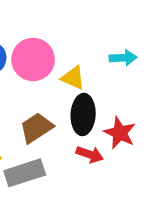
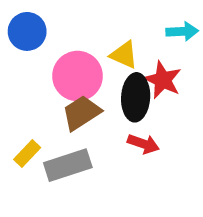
pink circle: (33, 59) -> (77, 76), moved
red star: (120, 133) -> (163, 80), moved

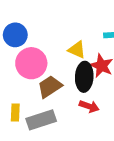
pink circle: (77, 76) -> (31, 63), moved
yellow rectangle: (27, 154) -> (15, 112), turned -42

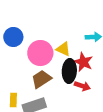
pink circle: (31, 63) -> (40, 53), moved
red arrow: (89, 106) -> (82, 86), moved

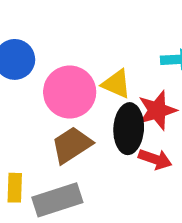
red star: (83, 62) -> (157, 110), turned 30

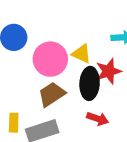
red arrow: (155, 159) -> (98, 119), moved

